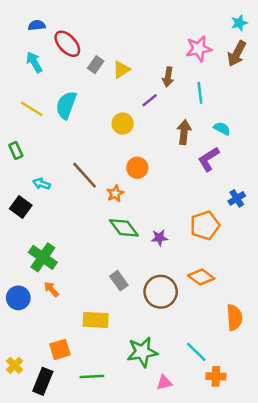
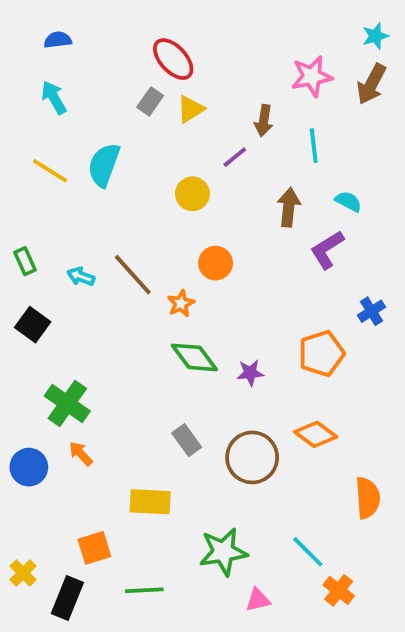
red ellipse: (67, 44) -> (173, 59), moved
green rectangle: (16, 151) -> (25, 261), moved
cyan arrow: (42, 184) -> (81, 277), moved
orange cross: (216, 376) -> (339, 590), turned 36

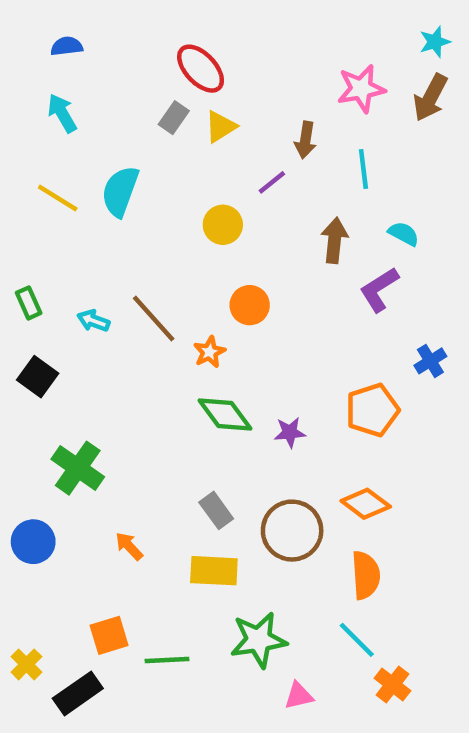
orange arrow: (81, 454) -> (129, 546), moved
orange semicircle: (368, 498) -> (366, 575), moved
yellow rectangle: (150, 502) -> (214, 571), moved
green line: (144, 590) -> (167, 660), moved
black rectangle: (67, 598) -> (78, 693), turned 33

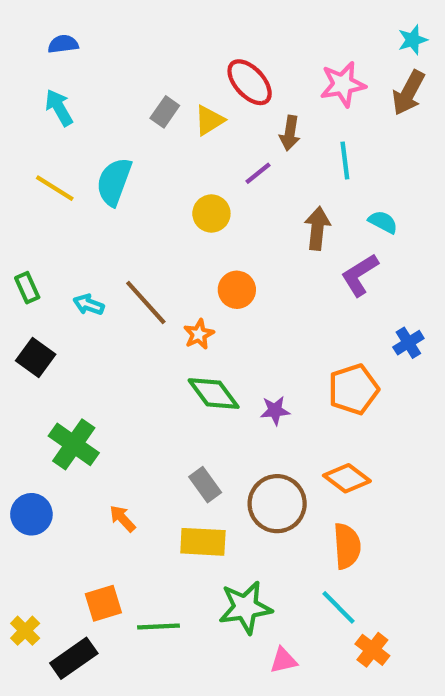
red ellipse: (201, 69) -> (250, 82), moved

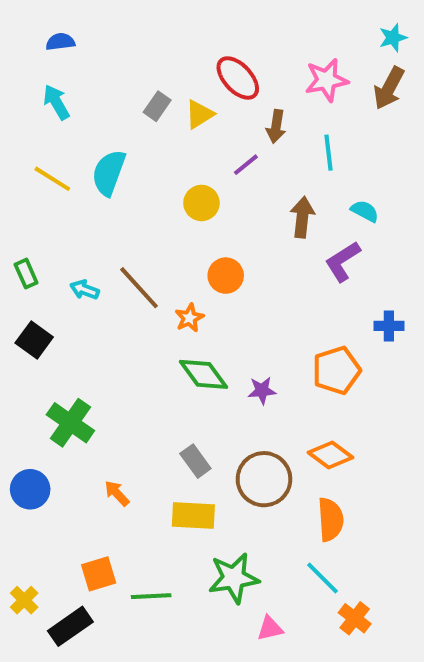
blue cross: (408, 343) -> (389, 326), turned 32

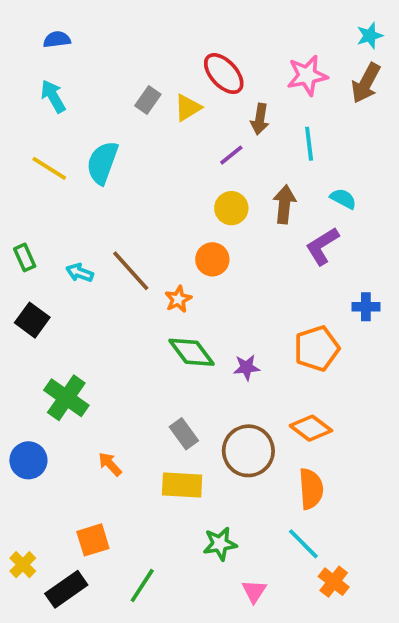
yellow circle: (201, 203) -> (231, 208), moved
green star: (234, 578) -> (220, 544), size x0.7
green line: (151, 596) -> (142, 585), moved, turned -54
pink triangle: (270, 628) -> (254, 591), turned -44

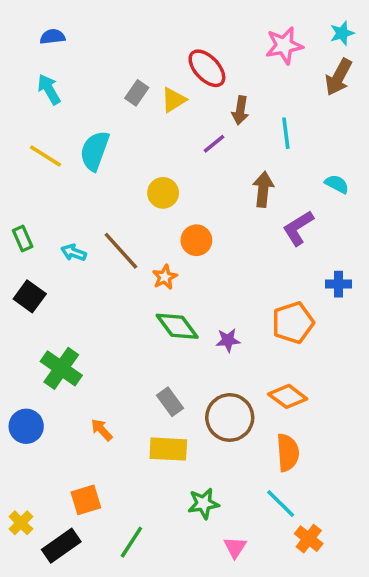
pink star: (307, 75) -> (284, 45), moved
cyan semicircle: (343, 199) -> (337, 184), moved
yellow circle: (231, 208) -> (163, 193), moved

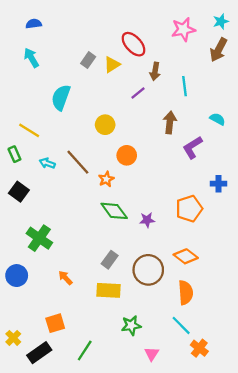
yellow line: (45, 156) -> (29, 130), moved
gray rectangle: (170, 402) -> (110, 260), turned 72

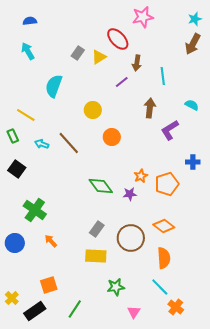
pink star: (183, 29) -> (143, 17), moved
orange star: (106, 179) -> (141, 176), moved
orange arrow: (65, 278) -> (51, 241), moved

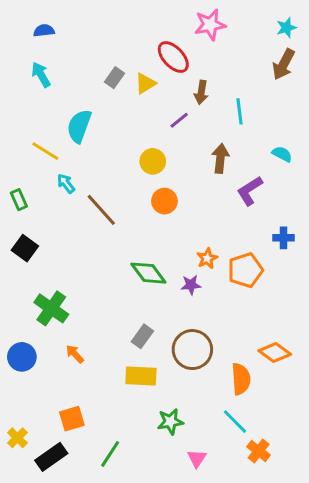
yellow circle: (93, 110) -> (153, 161), moved
yellow line: (26, 115) -> (45, 151), moved
cyan arrow: (42, 144) -> (66, 183), moved, turned 32
orange diamond: (164, 226) -> (275, 352), moved

